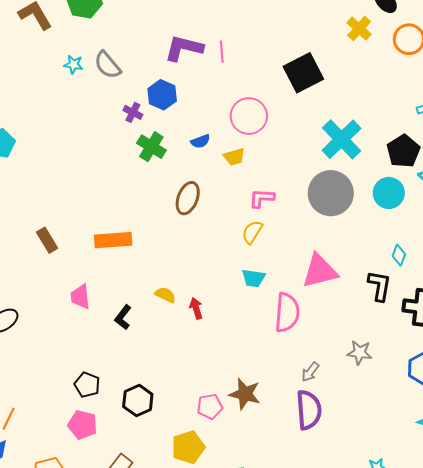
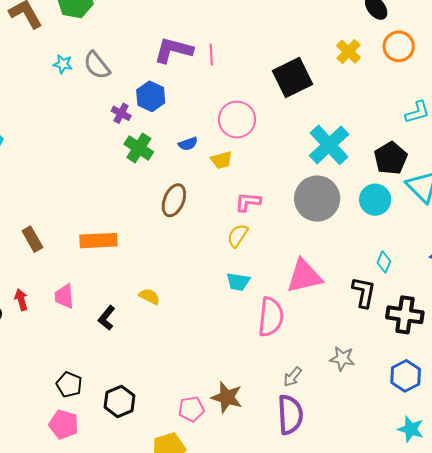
yellow cross: (359, 29) -> (348, 52), moved
red arrow: (196, 308) -> (21, 300), moved

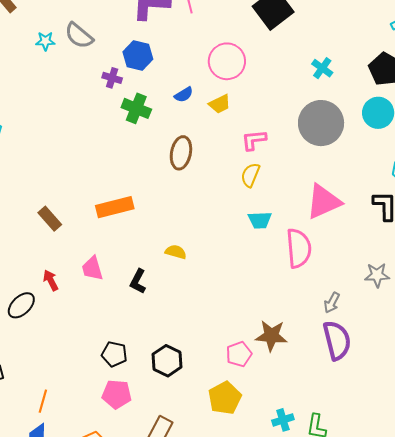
cyan cross: (329, 145) -> (322, 68), size x0.5

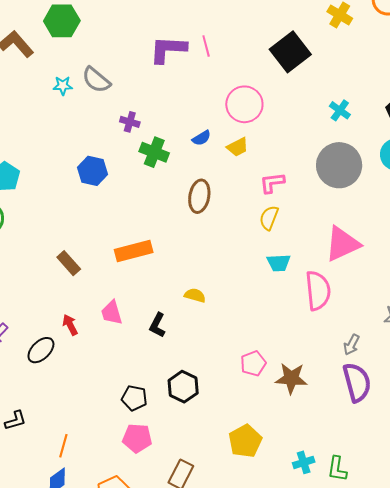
blue hexagon: (138, 55) -> (92, 171), moved
pink pentagon: (239, 354) -> (253, 364), moved
black hexagon: (167, 361) -> (183, 387), moved

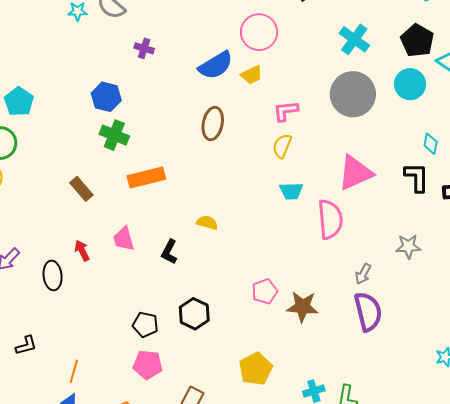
cyan cross: (340, 110) -> (354, 39), size x1.4
blue semicircle: (202, 138) -> (216, 65), size x1.8
green cross: (154, 152) -> (114, 135), moved
black ellipse: (41, 350) -> (53, 275), turned -52

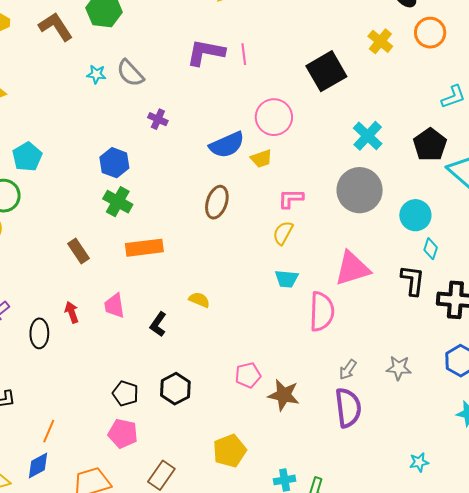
cyan circle: (410, 84) -> (415, 215), moved
gray star: (408, 246) -> (399, 368), moved

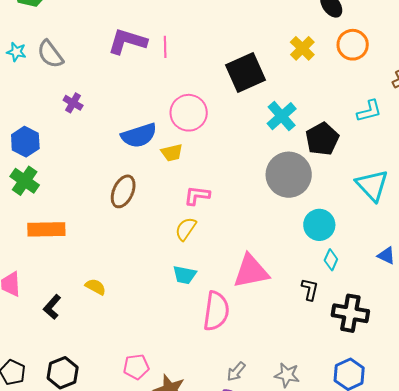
cyan cross: (368, 136) -> (282, 116), moved
black pentagon: (430, 145) -> (322, 139), moved
gray circle: (360, 190) -> (289, 175), moved
black L-shape: (413, 280) -> (310, 289), size x0.7

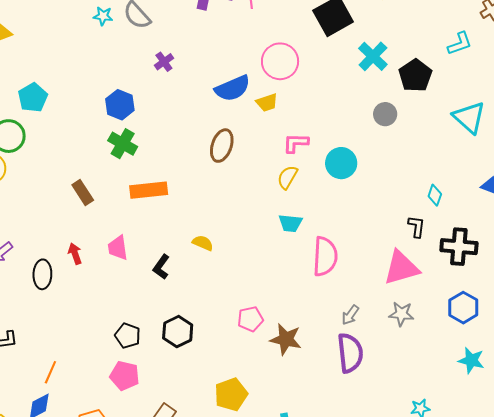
purple cross: (73, 103) -> (164, 62), turned 30
gray circle: (289, 175) -> (385, 114), size x0.5
cyan circle: (319, 225) -> (341, 163), moved
pink triangle: (251, 271) -> (401, 268), moved

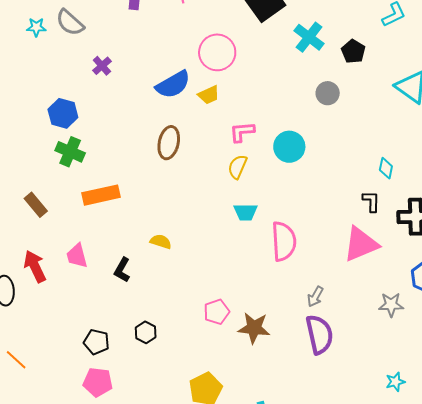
black pentagon: (415, 75) -> (353, 51), size x0.7
red arrow: (75, 254) -> (35, 266), size x1.5
gray star: (401, 314) -> (391, 305), moved
black hexagon: (178, 332) -> (146, 332), size x0.7
orange line: (50, 372) -> (16, 360), moved, turned -65

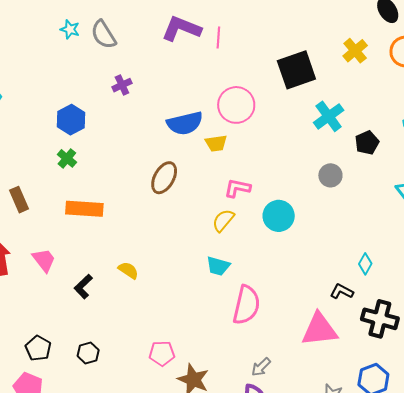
green cross: (70, 152) -> (67, 158), size x0.7
black L-shape: (371, 201) -> (342, 292), turned -80
pink trapezoid: (77, 256) -> (44, 260), turned 140

